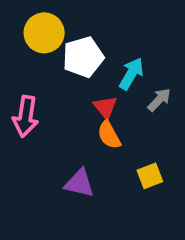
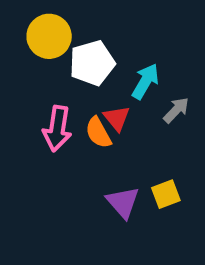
pink arrow: (26, 116) -> (57, 129), moved
orange semicircle: (109, 135) -> (98, 133), moved
purple triangle: (79, 183) -> (123, 202), moved, turned 36

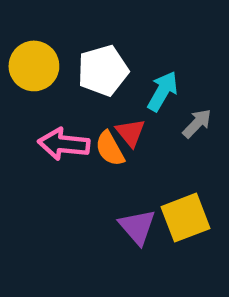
yellow circle: (49, 36) -> (34, 66), moved
pink arrow: (57, 129) -> (64, 144), turned 87
yellow square: (166, 194) -> (186, 218), size x1.5

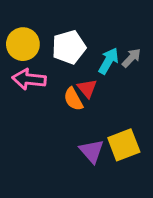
gray arrow: (197, 123) -> (131, 58), moved
pink arrow: (64, 144) -> (29, 79), moved

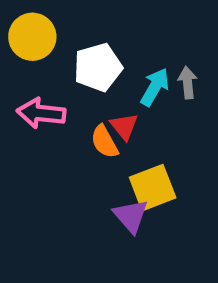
yellow circle: (23, 44) -> (32, 37), moved
gray arrow: (131, 58) -> (188, 83), turned -50
yellow square: (124, 145) -> (153, 188), moved

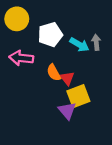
cyan arrow: (155, 87) -> (79, 45), turned 90
red triangle: (124, 126) -> (67, 78), moved

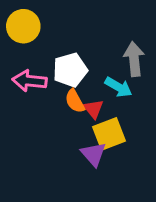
white pentagon: (50, 35) -> (70, 70), moved
gray arrow: (96, 42) -> (134, 59), size x1.5
cyan arrow: (79, 45) -> (118, 87), moved

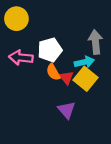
cyan arrow: (118, 87) -> (84, 62), turned -42
yellow square: (109, 134) -> (85, 79), moved, turned -30

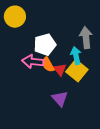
pink arrow: (21, 58) -> (33, 62), moved
cyan arrow: (84, 62) -> (76, 56), turned -90

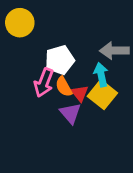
gray arrow: (86, 38) -> (114, 51), turned -85
pink arrow: (33, 62) -> (44, 83), turned -75
purple triangle: (60, 99) -> (70, 113), moved

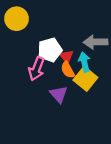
orange semicircle: (64, 87) -> (68, 70), moved
red triangle: (80, 93) -> (67, 57), moved

